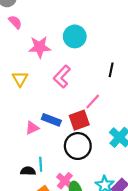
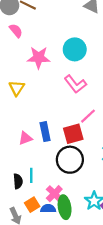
pink L-shape: (62, 77) -> (75, 84), moved, turned -85
blue rectangle: (51, 120) -> (45, 132), turned 54
black semicircle: (28, 171) -> (18, 181), turned 80

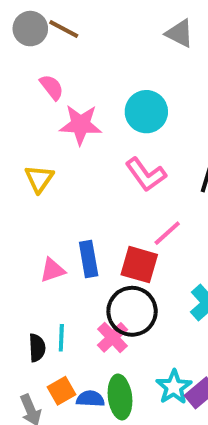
pink semicircle: (16, 31) -> (52, 87), moved
red square: (73, 134) -> (139, 265), turned 30
pink cross: (54, 194) -> (112, 337), moved

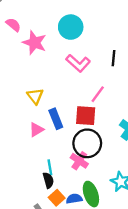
pink star: (80, 125) -> (35, 43), turned 30
yellow triangle: (39, 179) -> (35, 96), moved
black semicircle: (37, 348) -> (48, 180), moved

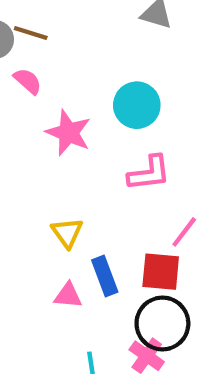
pink semicircle: (13, 25) -> (28, 81), moved
pink L-shape: (78, 63) -> (149, 173), turned -50
pink triangle: (36, 130) -> (68, 296), turned 35

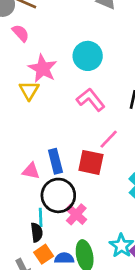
pink L-shape: (149, 173) -> (91, 100), turned -128
yellow triangle: (67, 233) -> (29, 90), moved
black circle: (162, 323) -> (58, 195), moved

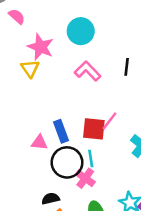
pink line: (109, 139) -> (110, 121), moved
cyan line: (41, 217) -> (91, 159), moved
black semicircle: (37, 232) -> (51, 199), turned -90

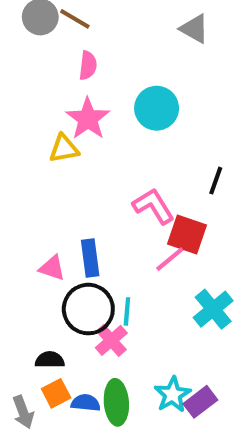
pink semicircle: (17, 16) -> (88, 65), moved, turned 42
yellow triangle: (30, 68) -> (64, 149), turned 42
pink L-shape: (88, 71) -> (153, 206), moved
red square: (94, 129) -> (187, 235), moved

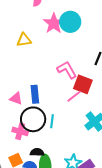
pink star: (88, 119) -> (54, 23), moved
pink cross: (111, 340) -> (20, 131), moved, turned -35
black semicircle: (50, 360) -> (37, 152), moved

